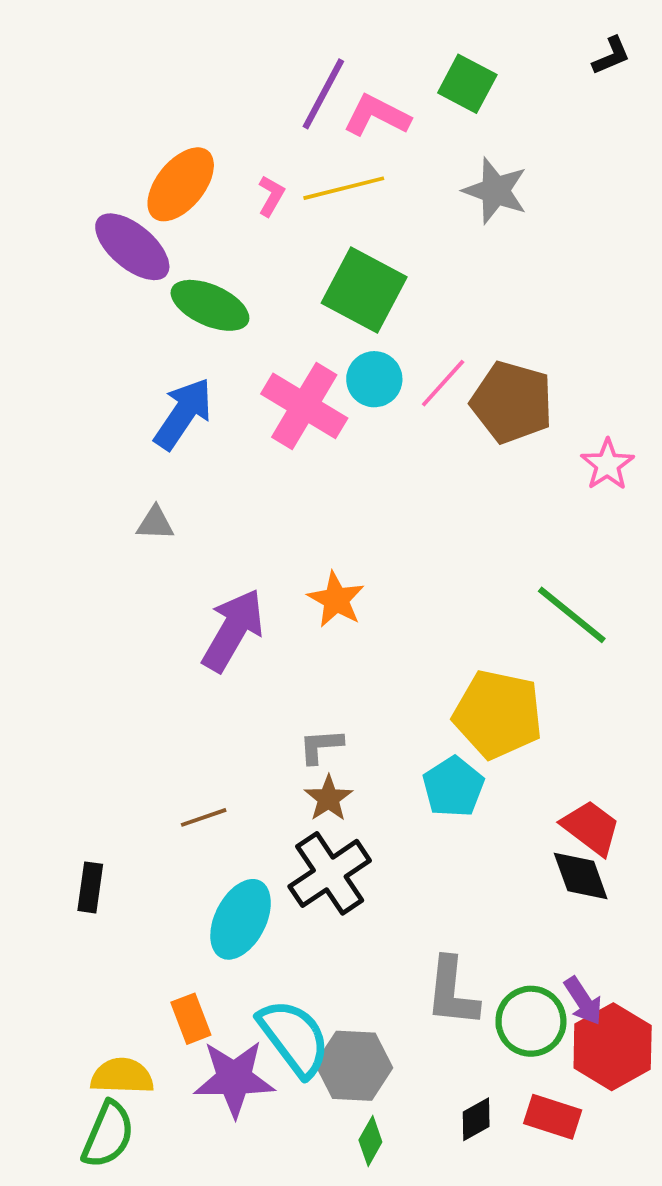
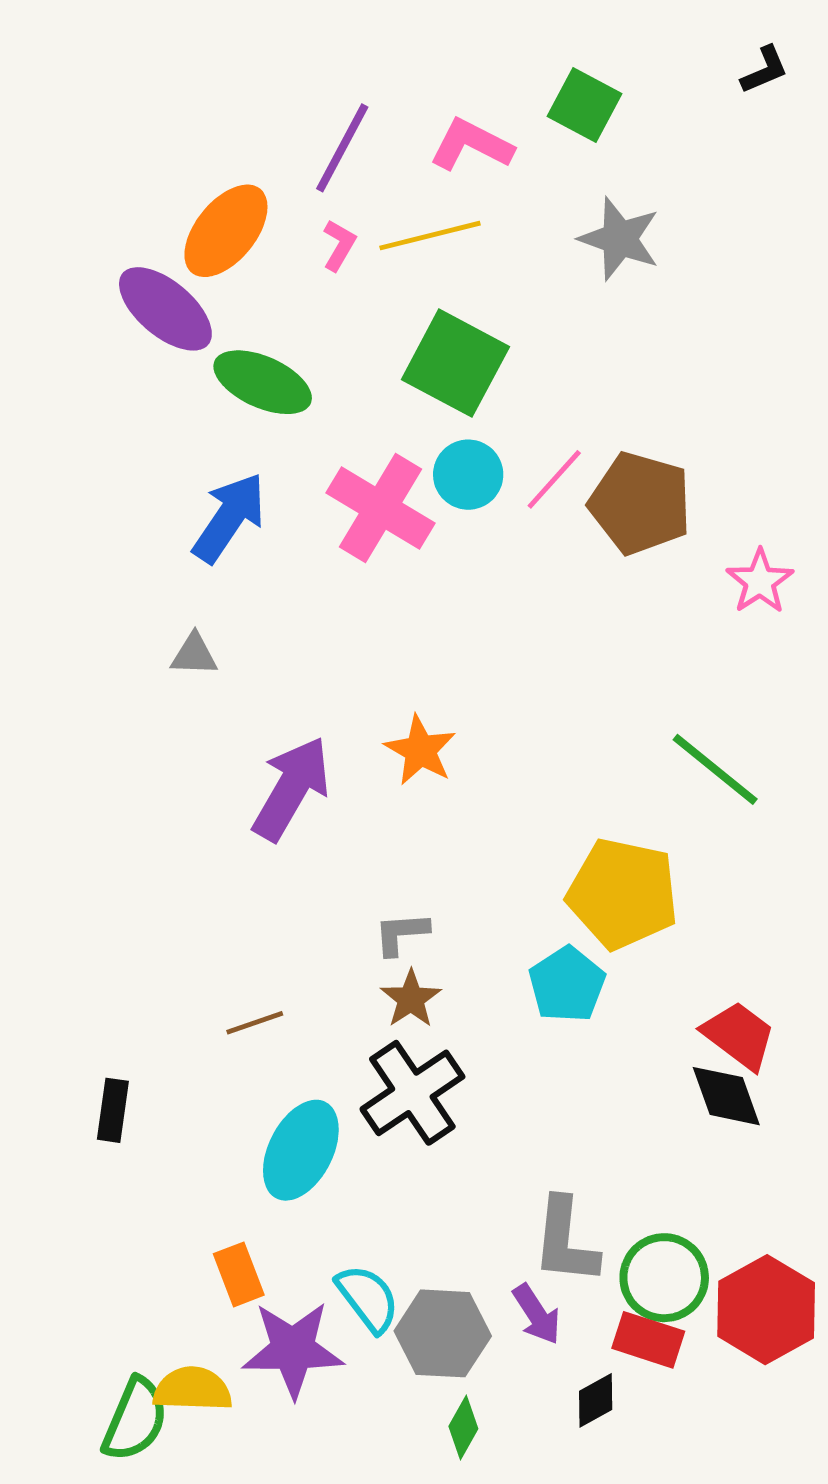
purple line: (323, 94) -> (342, 148), moved
purple arrow: (583, 1001) -> (537, 1314), moved
cyan semicircle: (294, 1038) -> (368, 1298), size x0.7
yellow semicircle: (122, 1076) -> (193, 1389), moved
red rectangle: (553, 1117) -> (648, 1340), moved

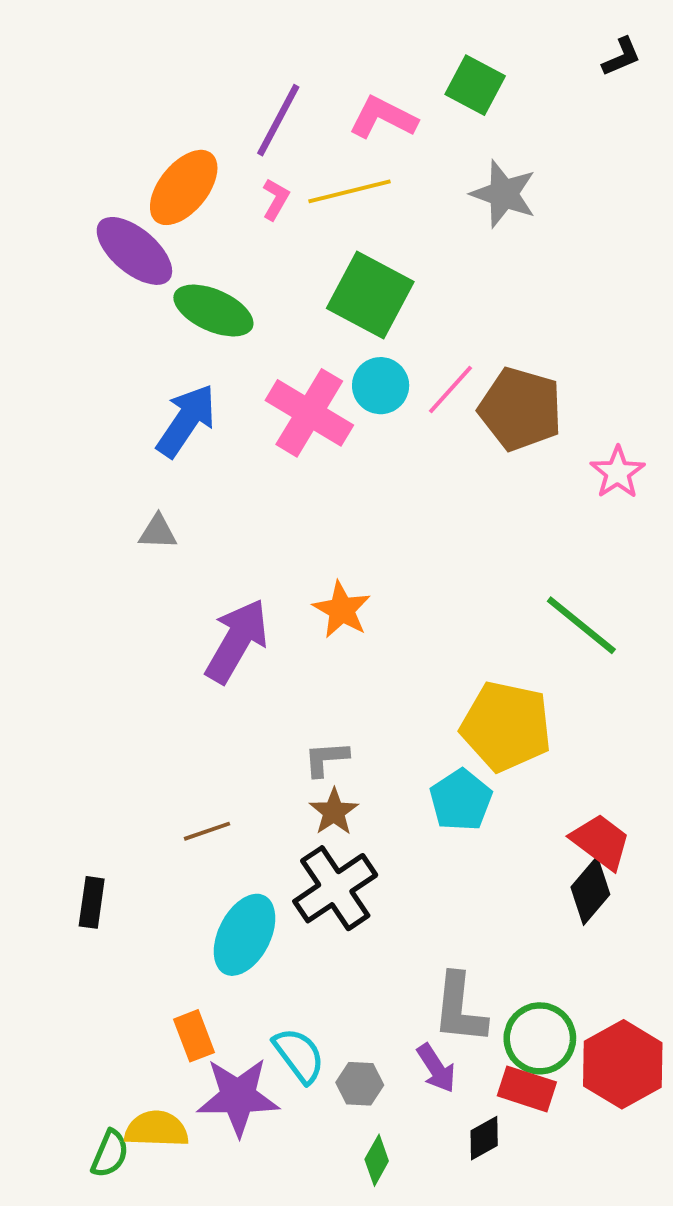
black diamond: (726, 1096) -> (590, 891), turned 60
gray hexagon: (443, 1333) -> (360, 1084), size x0.6
green semicircle: (135, 1419) -> (110, 1154), size x0.7

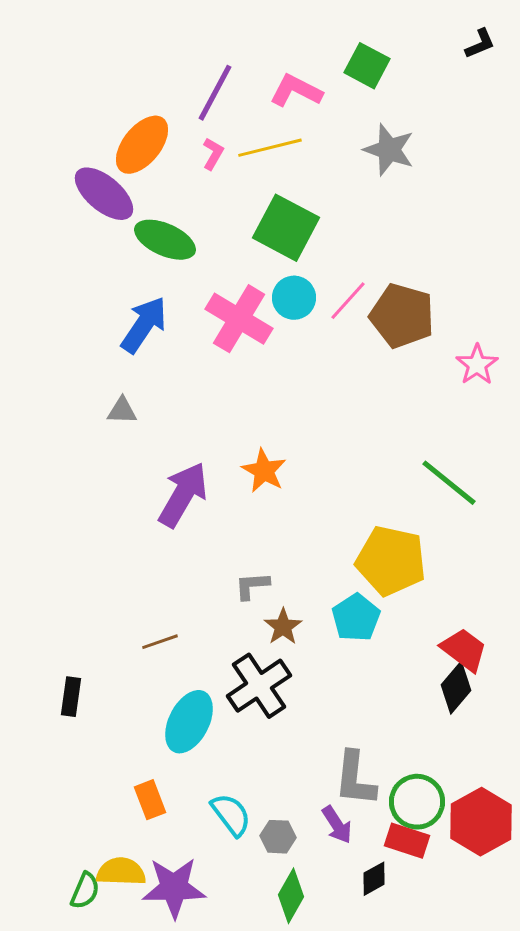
brown star: (334, 812) -> (283, 627), moved
purple star: (238, 1097) -> (174, 888), moved
green diamond: (377, 1160) -> (291, 896), size x1.4

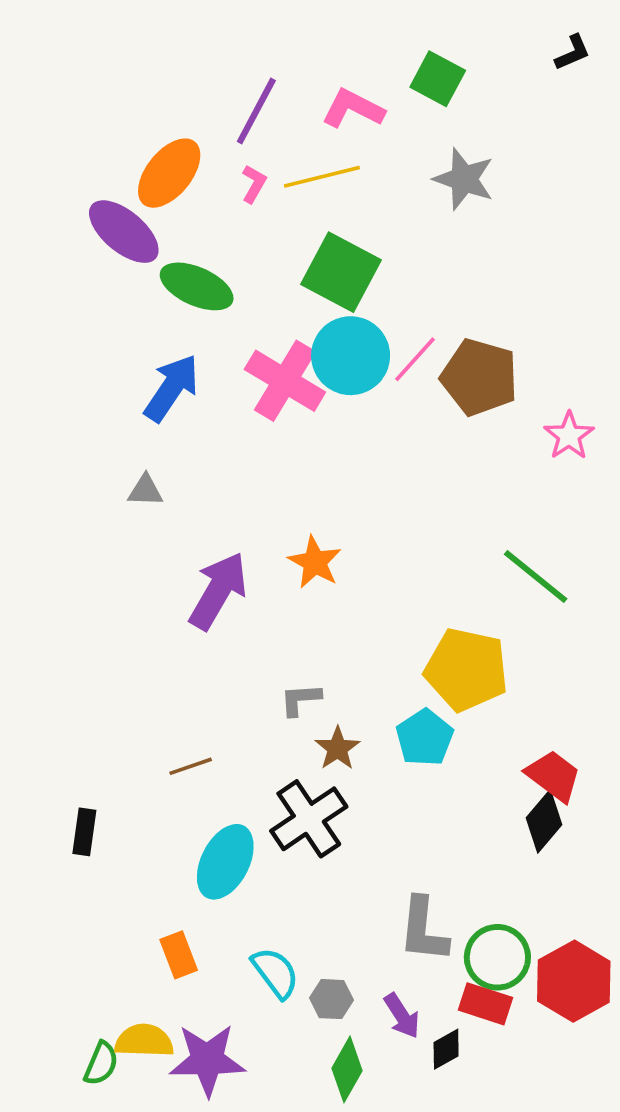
cyan circle: (294, 298) -> (351, 356), size x1.5
purple arrow: (337, 825) -> (402, 1016), moved

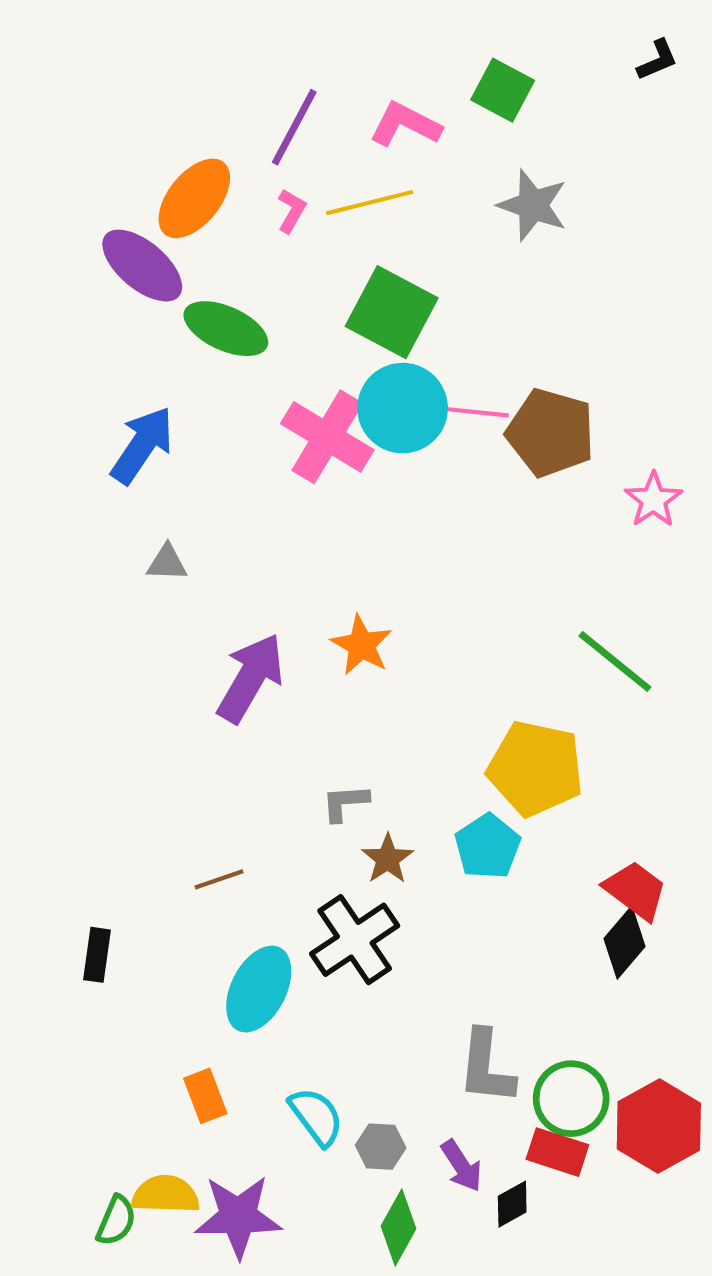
pink line: (415, 359) -> (477, 412), turned 54
blue arrow: (172, 388) -> (142, 445), moved

